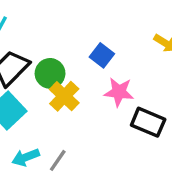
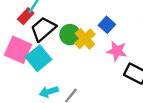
yellow cross: (64, 96) -> (85, 39), moved

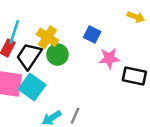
yellow cross: (85, 39) -> (47, 37), moved

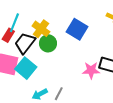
blue square: (92, 35) -> (77, 29), size x1.5
pink star: (109, 58) -> (91, 70), moved

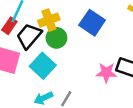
yellow cross: (41, 29) -> (49, 20), turned 30
cyan square: (26, 68) -> (43, 66), moved

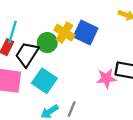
yellow cross: (49, 20) -> (64, 33), moved, turned -30
green circle: (56, 38) -> (47, 43), moved

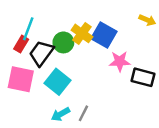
pink star: (106, 78) -> (120, 61), moved

